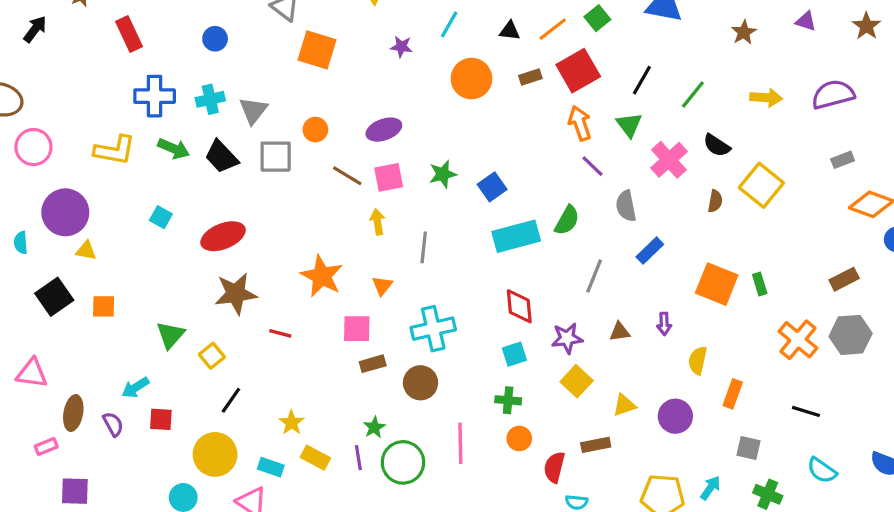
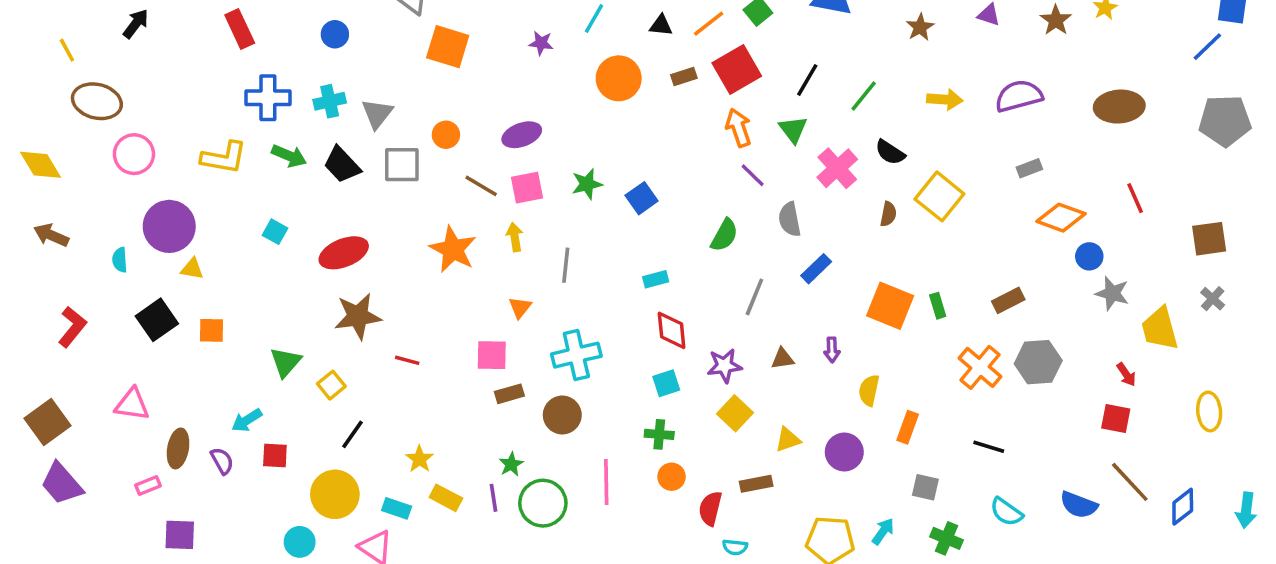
cyan rectangle: (516, 236) -> (656, 279), moved, size x0.5
orange star: (322, 276) -> (453, 249), moved
brown rectangle: (844, 279) -> (1008, 300), moved

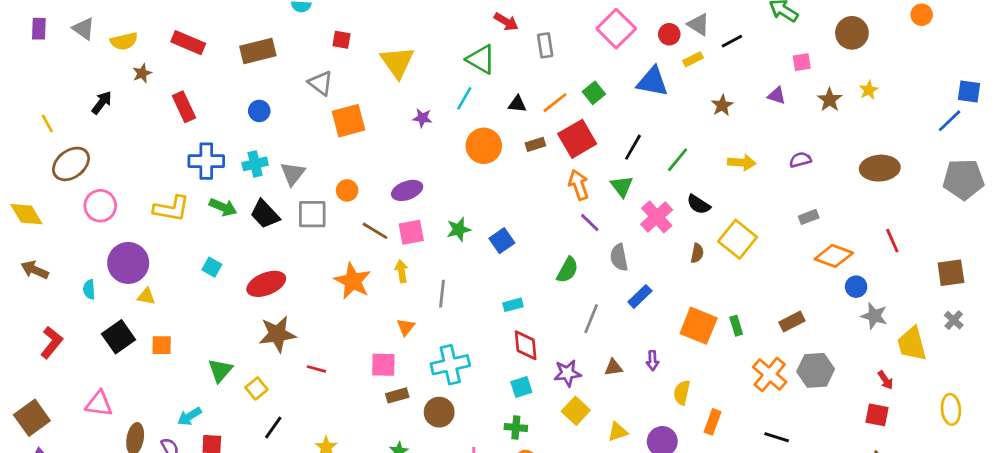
orange square: (448, 47) -> (348, 121), turned -32
purple semicircle: (1019, 96) -> (800, 160), size x0.6
brown ellipse: (97, 101) -> (71, 164), turned -51

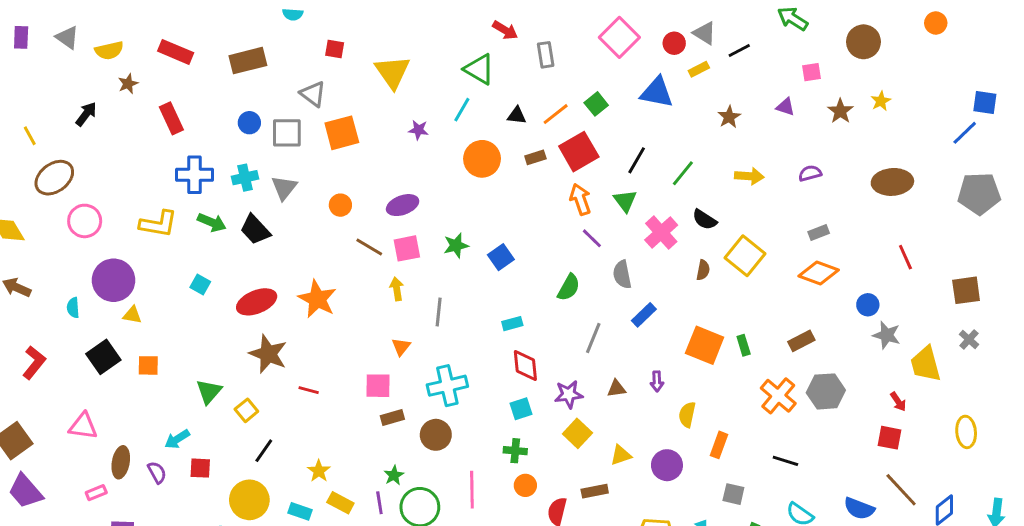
gray square: (312, 214) -> (287, 133), moved
orange diamond: (834, 256) -> (819, 273), moved
orange star: (353, 281) -> (317, 299), moved
brown star: (277, 334) -> (268, 354), turned 30

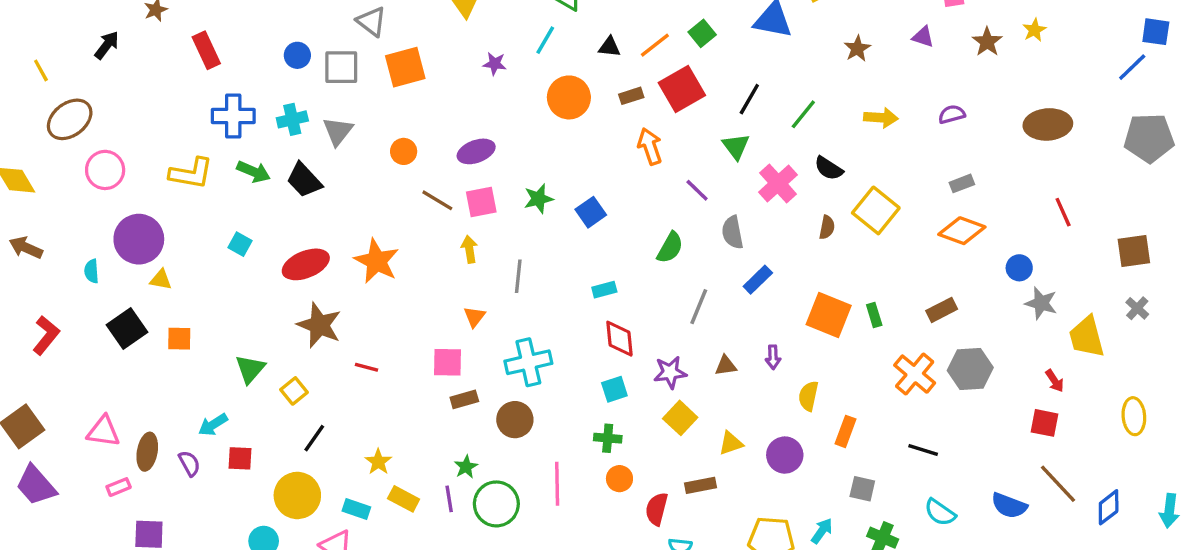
orange arrow: (580, 199) -> (650, 146), moved
pink triangle: (83, 426) -> (103, 431), moved

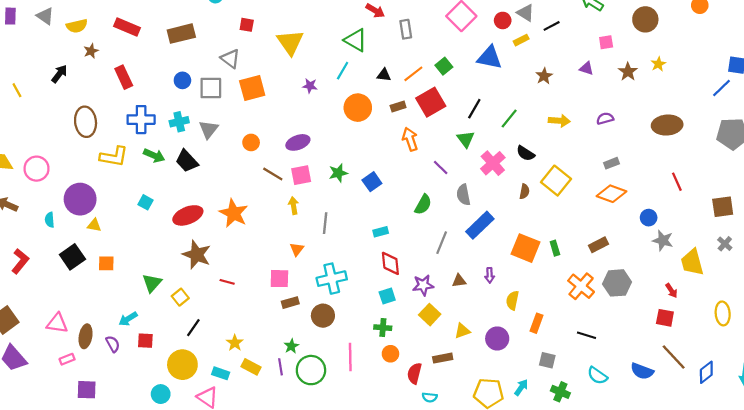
brown ellipse: (70, 119) -> (86, 122), moved, turned -60
pink circle: (105, 170) -> (37, 169), moved
blue rectangle: (758, 280) -> (480, 225), size x1.5

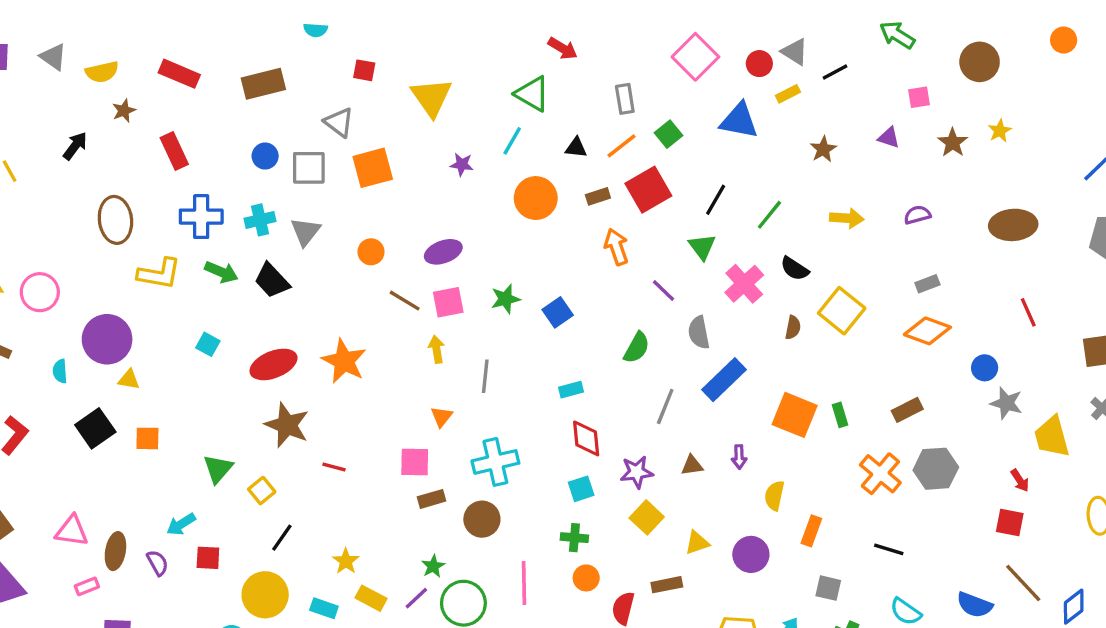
gray rectangle: (406, 29) -> (625, 99), moved
purple line: (280, 367) -> (416, 598), turned 56

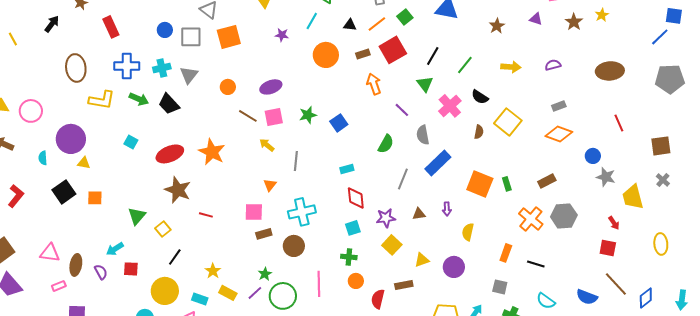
yellow arrow: (437, 349) -> (267, 145), turned -42
orange rectangle: (811, 531) -> (506, 253), moved

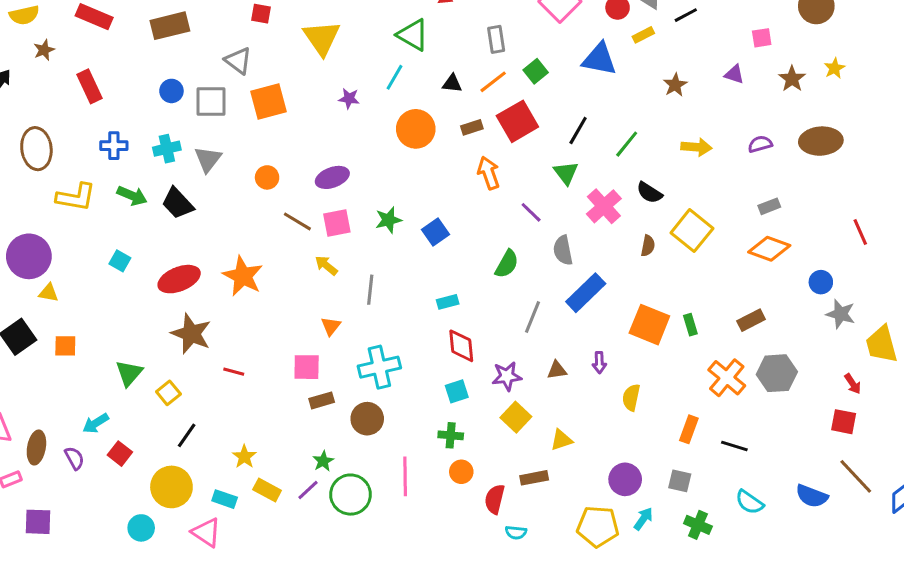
blue cross: (127, 66) -> (114, 146), size x0.7
brown ellipse: (610, 71) -> (821, 141), moved
purple circle: (454, 267) -> (625, 479), moved
red square: (131, 269) -> (120, 454), turned 35

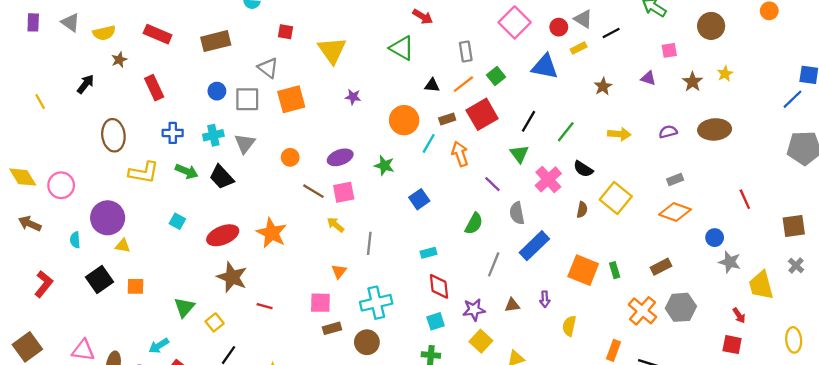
cyan line: (395, 77) -> (429, 143), moved
green star: (388, 220) -> (384, 165), moved, turned 30

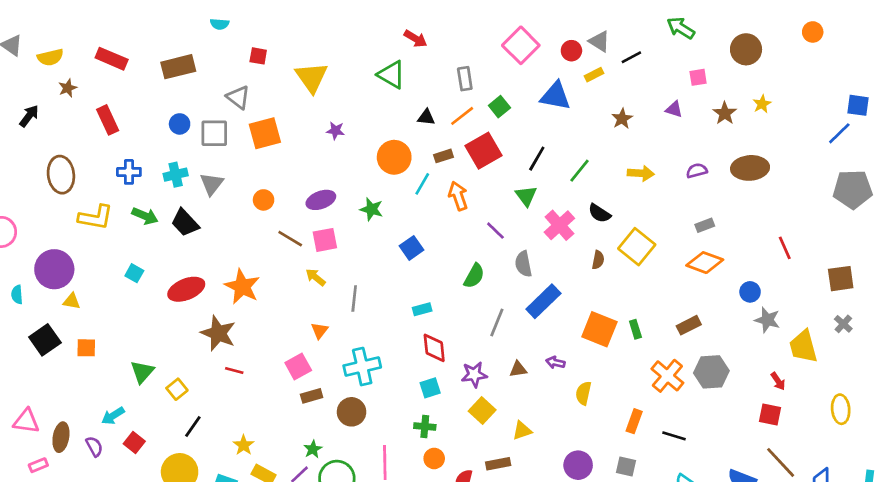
brown star: (232, 277) -> (218, 333), moved
purple arrow: (545, 299) -> (555, 363), turned 105
pink square: (320, 303) -> (298, 367), turned -30

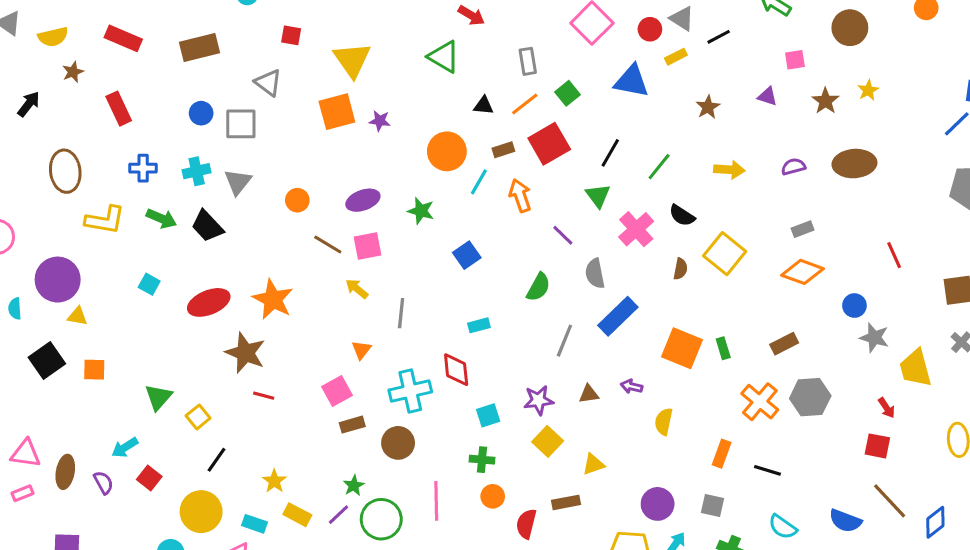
orange square: (265, 133) -> (337, 112), moved
red diamond: (434, 348) -> (456, 370), moved
pink rectangle: (38, 465) -> (23, 493), moved

